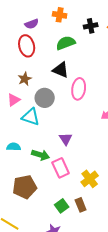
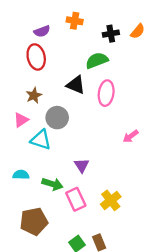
green semicircle: (66, 43) -> (97, 60), moved
pink ellipse: (79, 89) -> (106, 93), moved
yellow cross: (90, 179) -> (111, 200), moved

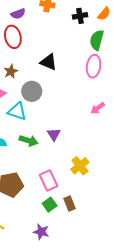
green semicircle: (97, 60) -> (97, 40), moved, turned -54
pink ellipse: (106, 93) -> (94, 66), moved
green arrow: (52, 184) -> (29, 141), moved
pink rectangle: (76, 199) -> (48, 180), moved

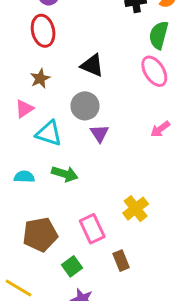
pink ellipse: (94, 66) -> (154, 71), turned -40
gray circle: (32, 91) -> (85, 106), moved
purple triangle: (54, 134) -> (99, 133), moved
green square: (50, 205) -> (72, 266), moved

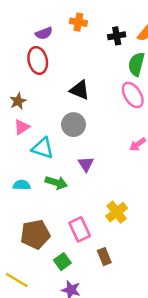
brown star: (40, 78) -> (18, 101), moved
purple triangle: (99, 133) -> (86, 164), moved

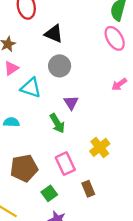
black triangle: (80, 90) -> (54, 34), moved
green arrow: (56, 183) -> (57, 123), moved, turned 42

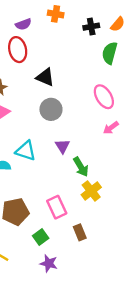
pink ellipse: (115, 38) -> (104, 97), moved
cyan triangle: (31, 88) -> (26, 151), moved
green arrow: (57, 123) -> (81, 167), moved

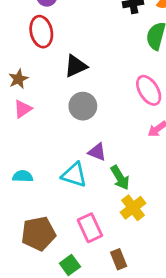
black triangle: (45, 77) -> (76, 66), turned -48
purple triangle: (62, 146) -> (97, 152), turned -35
cyan triangle: (26, 151) -> (74, 175), moved

